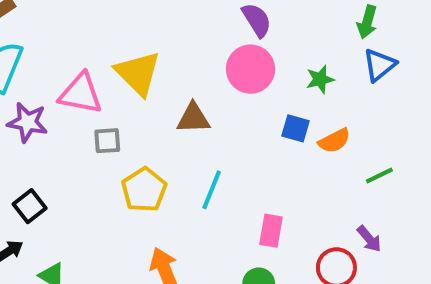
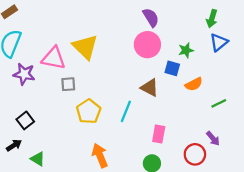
brown triangle: (193, 118) -> (150, 88), moved, turned 30
blue square: (296, 128) -> (172, 68), moved

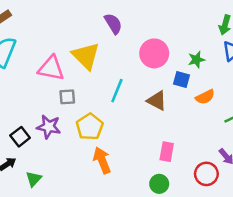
purple semicircle: (151, 17) -> (113, 24), moved
purple star: (24, 74) -> (49, 127), moved
cyan line: (126, 111) -> (117, 91), moved
orange arrow: (100, 155) -> (102, 160), moved
green triangle: (38, 159) -> (34, 179), turned 42

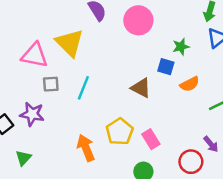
pink circle: (154, 53) -> (138, 20), moved
cyan line: (117, 91) -> (83, 88), moved
yellow pentagon: (90, 127) -> (120, 132), moved
pink rectangle: (167, 152) -> (151, 139), turned -42
green triangle: (34, 179) -> (23, 158), moved

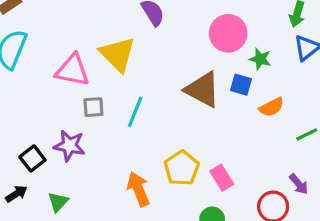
pink circle: (138, 20) -> (228, 33), moved
green star: (181, 47) -> (260, 59), turned 30
brown triangle: (141, 88) -> (202, 89), moved, size x1.4

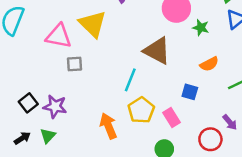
blue square: (241, 85) -> (190, 92), moved
cyan line: (135, 112) -> (130, 80), moved
purple star: (69, 146) -> (55, 107), moved
black arrow: (16, 194) -> (22, 138), moved

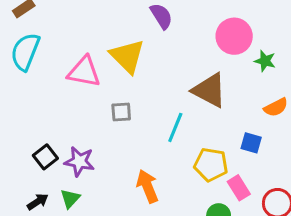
gray square: (74, 64) -> (121, 112), moved
yellow pentagon: (141, 110) -> (211, 165), moved, turned -30
pink rectangle: (172, 117) -> (239, 188), moved

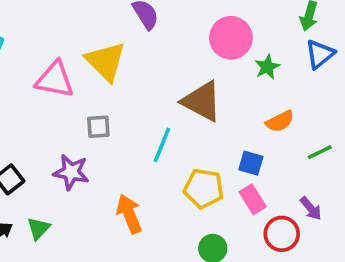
green star: (265, 61) -> (267, 67), turned 30
purple star: (79, 161) -> (71, 172), moved
pink rectangle: (239, 188) -> (253, 199), moved

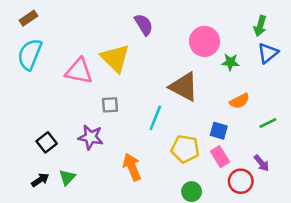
green star: (267, 67) -> (230, 62), turned 30

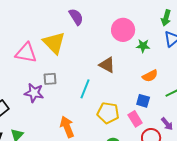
brown triangle: (184, 87) -> (107, 65), size x0.7
blue square: (219, 131) -> (143, 101), moved
purple star: (91, 137) -> (34, 93), moved

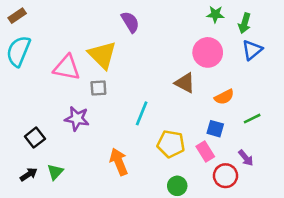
pink circle: (123, 30) -> (208, 52), moved
green star: (143, 46) -> (215, 14), moved
brown triangle: (107, 65) -> (185, 83), moved
gray square: (50, 79) -> (98, 88), moved

